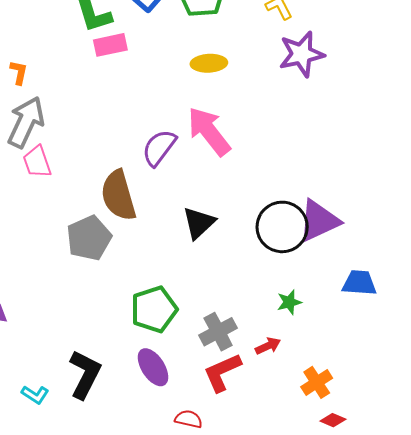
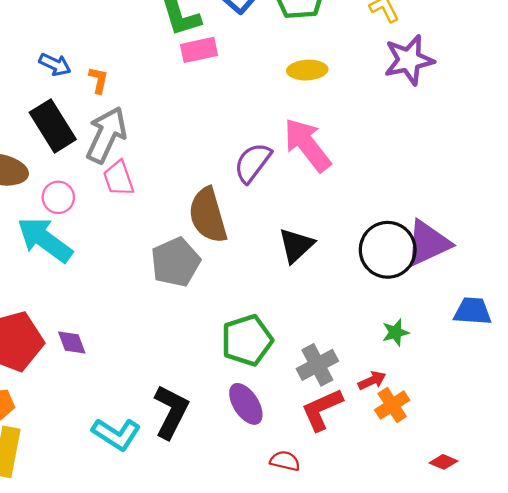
orange cross: (317, 382) -> (392, 405), moved
cyan L-shape: (35, 395) -> (116, 434), size x1.6

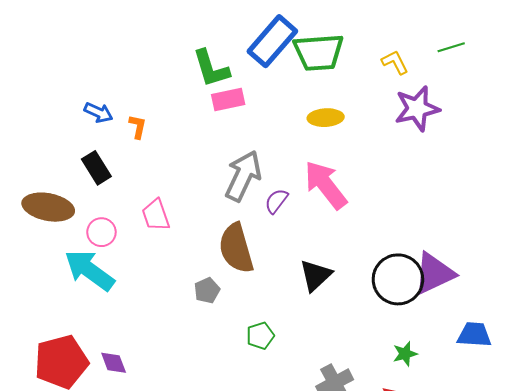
black rectangle: (53, 126) -> (96, 168), size x0.7
gray arrow: (106, 135) -> (243, 176), moved
purple semicircle: (253, 163) -> (276, 201), size x0.7
gray pentagon: (176, 262) -> (207, 290), size x0.6
green pentagon: (247, 340) -> (260, 336), moved, size x0.6

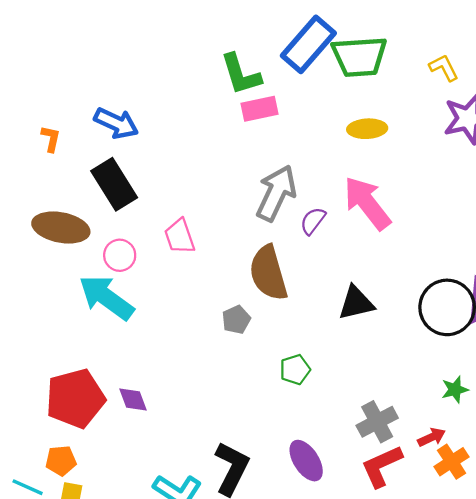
blue arrow: (98, 113) -> (116, 123), size x1.4
orange L-shape: (138, 127) -> (51, 139), moved
black rectangle: (96, 168) -> (114, 184), size x1.4
black triangle: (316, 275) -> (356, 303), turned 30

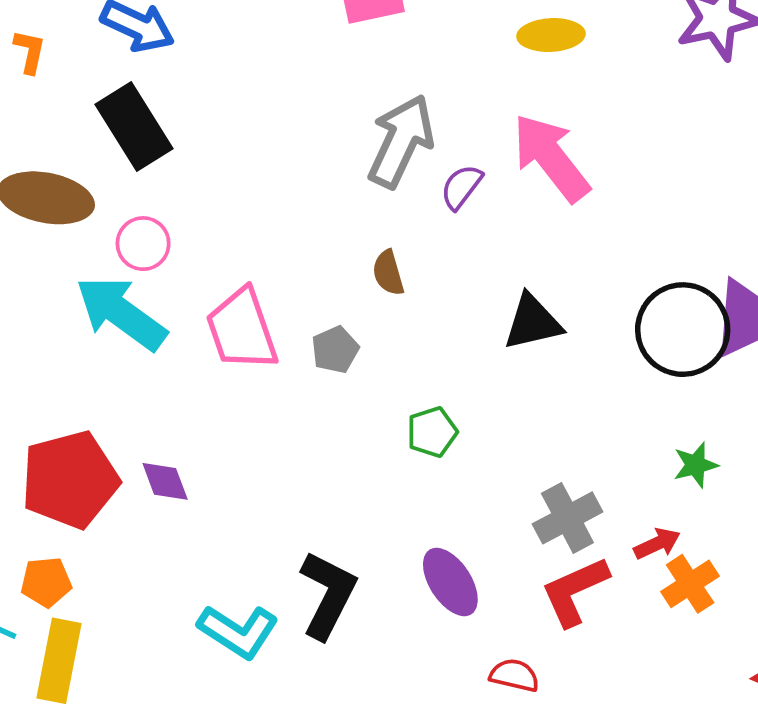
pink trapezoid: (180, 236) -> (242, 330), moved, size x1.4
brown semicircle: (268, 273) -> (388, 273), size x0.5

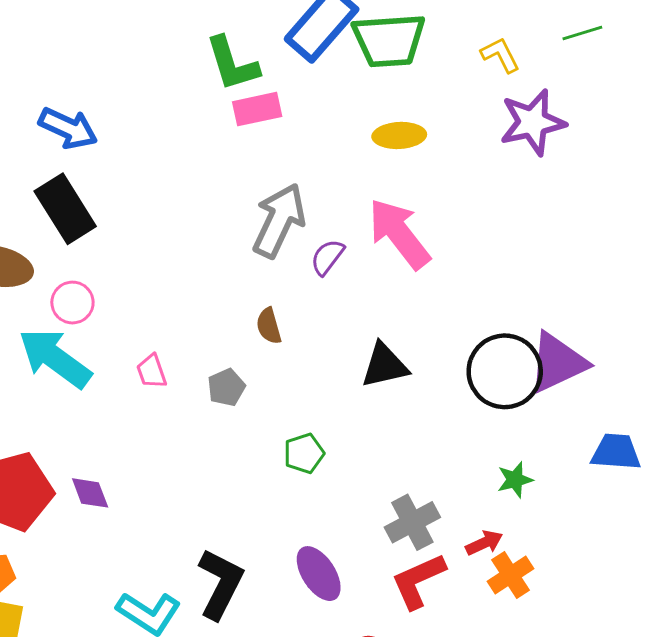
pink trapezoid: (242, 330) -> (152, 371), size x0.5

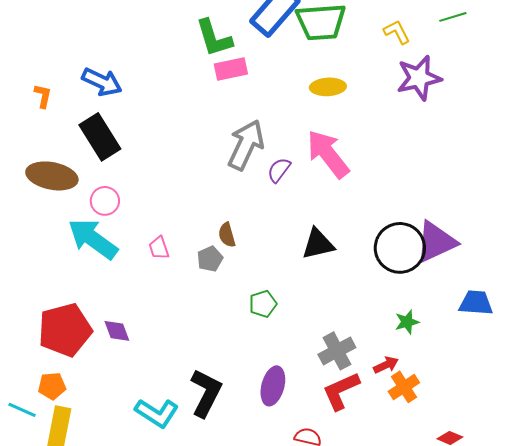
brown semicircle: (269, 326) -> (227, 235), moved
purple ellipse: (319, 574) -> (273, 386), turned 48

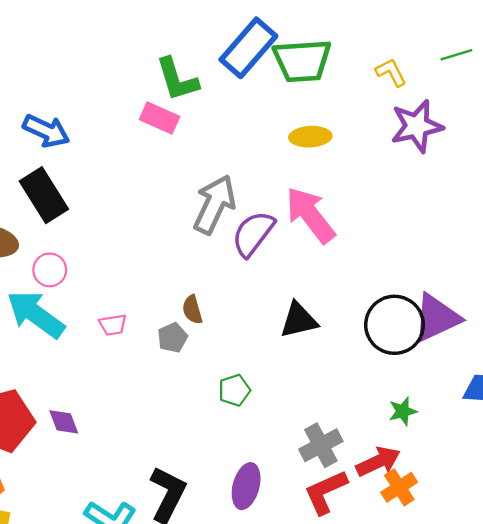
pink rectangle: (231, 69) -> (160, 118), moved, turned 36
purple semicircle: (279, 170) -> (253, 234), size x1.6
pink trapezoid: (159, 248) -> (113, 325), turned -80
red arrow: (386, 365) -> (378, 462), size x1.5

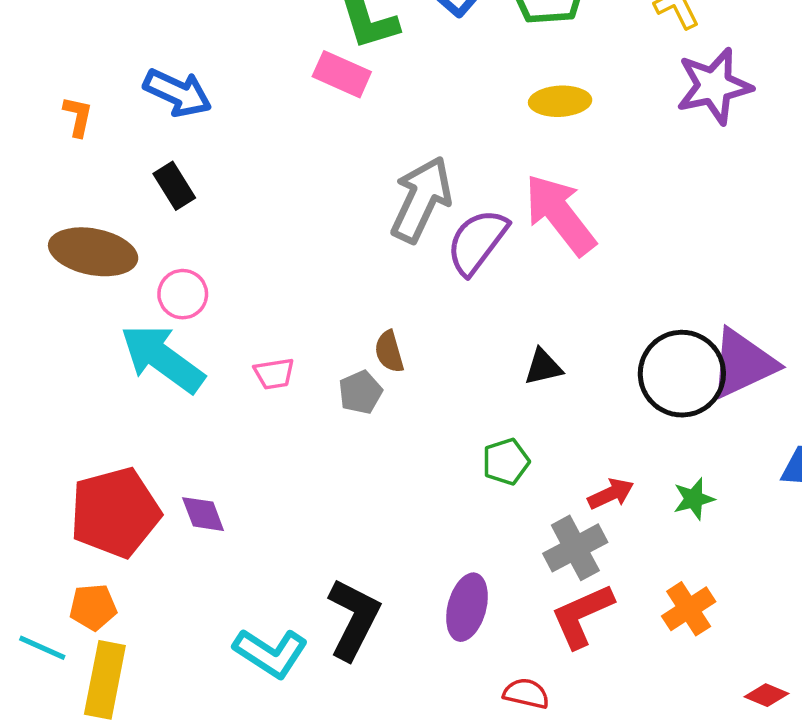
black rectangle: (44, 195) -> (174, 186), size x0.6
black triangle: (299, 320) -> (543, 367), size x0.7
green pentagon: (234, 390) -> (506, 462), moved
red arrow: (378, 462) -> (611, 494), moved, size x0.7

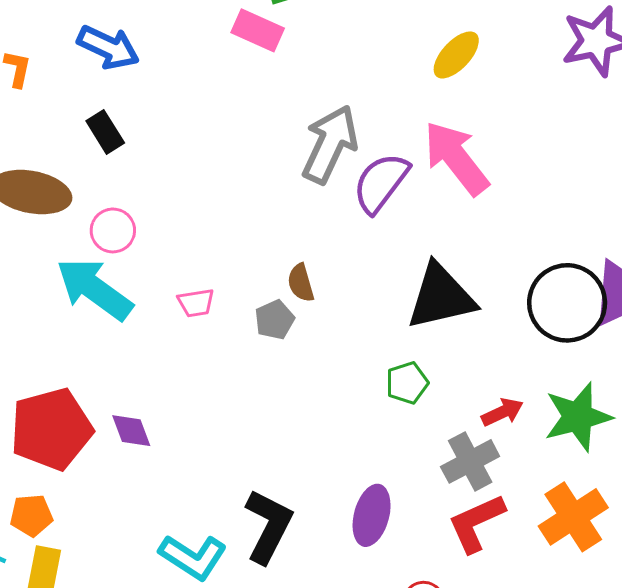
yellow ellipse: (560, 101) -> (456, 55), turned -44
black triangle: (543, 367) -> (441, 297), size x2.0
green star: (694, 499) -> (578, 417), size x1.8
orange cross: (689, 609) -> (573, 517), size x1.4

